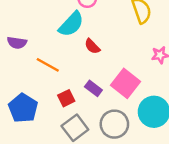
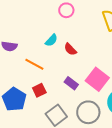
cyan semicircle: (71, 24) -> (51, 40), moved, size x0.6
red square: (66, 98) -> (39, 90), moved

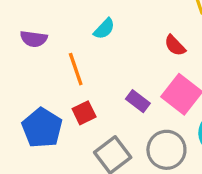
red semicircle: (70, 49) -> (175, 46), moved
orange line: (34, 64) -> (76, 69), turned 42

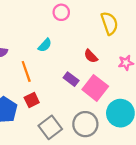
purple rectangle: (138, 101) -> (71, 79), moved

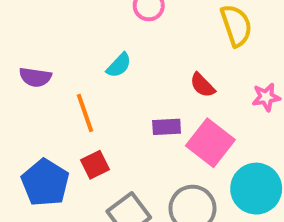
purple rectangle: (71, 79) -> (167, 127), turned -40

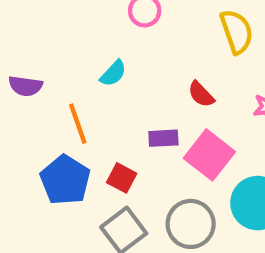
red square: (95, 165) -> (122, 178), moved, turned -36
blue pentagon: (45, 183) -> (65, 180), moved

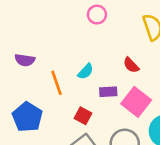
cyan semicircle: (113, 73) -> (86, 71), moved
blue pentagon: (65, 180) -> (27, 117), moved

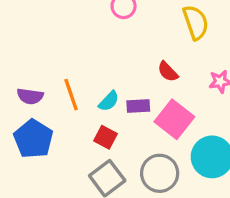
purple semicircle: (25, 60) -> (30, 96), moved
cyan semicircle: (86, 71) -> (109, 101), moved

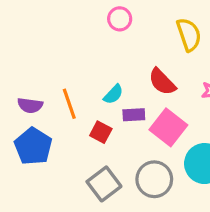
red semicircle: (168, 72) -> (162, 82), size x1.4
cyan semicircle: (109, 101) -> (113, 94), moved
red square: (106, 137) -> (101, 132), moved

